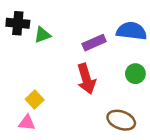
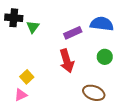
green triangle: (42, 35) -> (33, 27), turned -32
pink triangle: (27, 123) -> (21, 95), turned -32

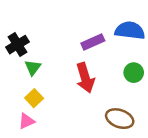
black cross: (14, 18) -> (18, 45), moved, turned -36
green triangle: (33, 27) -> (33, 67), moved

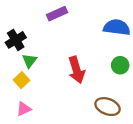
purple rectangle: (93, 42) -> (57, 14), moved
yellow square: (34, 98) -> (21, 80), moved

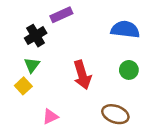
black cross: (16, 40) -> (36, 36), moved
pink triangle: (24, 109) -> (50, 117), moved

